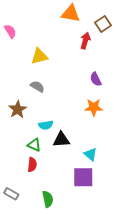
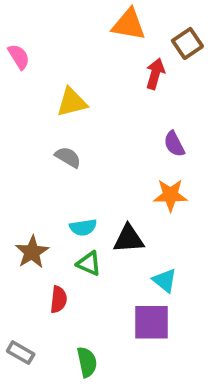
brown star: (18, 109) -> (32, 252), moved
black triangle: (61, 140) -> (129, 239), moved
green triangle: (34, 145) -> (89, 263), moved

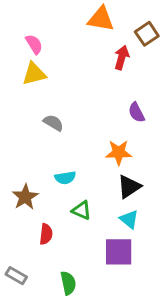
pink semicircle: (19, 57) -> (34, 44), moved
yellow triangle: (72, 102) -> (34, 74), moved
orange star: (170, 195) -> (119, 152), moved
black triangle: (129, 239) -> (129, 187), moved, turned -30
green triangle: (89, 263) -> (82, 210), moved

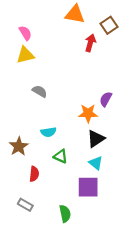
purple semicircle: (136, 112) -> (106, 99), moved, turned 56
gray rectangle: (16, 276) -> (25, 205), moved
green semicircle: (68, 283) -> (65, 214), moved

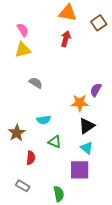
red arrow: (90, 43) -> (66, 39), moved

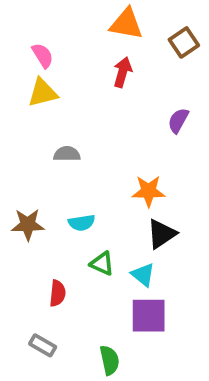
gray semicircle: (36, 83) -> (67, 154), turned -32
purple semicircle: (96, 90) -> (178, 121), moved
brown star: (17, 133) -> (28, 225), moved, turned 30
cyan triangle: (87, 148) -> (143, 275), moved

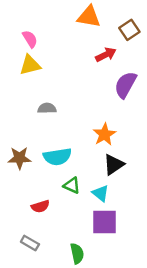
red arrow: (123, 72) -> (106, 55), moved, turned 48
purple semicircle: (178, 121) -> (125, 85), size x1.5
orange star: (149, 191) -> (104, 134), turned -30
cyan semicircle: (82, 223) -> (57, 157), size x1.5
red semicircle: (57, 293) -> (40, 206), turned 66

